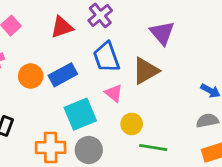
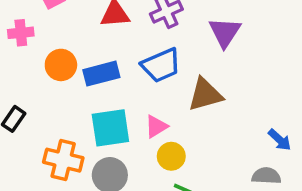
purple triangle: (162, 33) -> (225, 32), moved
blue trapezoid: (106, 57) -> (161, 65), turned -108
pink triangle: (114, 93) -> (156, 126), moved, turned 36

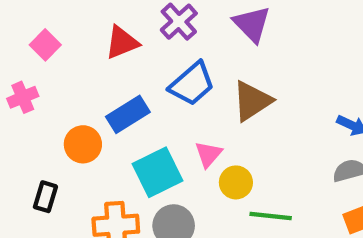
orange circle: (61, 65) -> (83, 144), moved

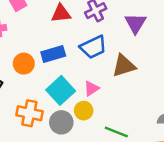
cyan square: (157, 172) -> (61, 90), turned -32
yellow circle: (236, 182) -> (84, 111), moved

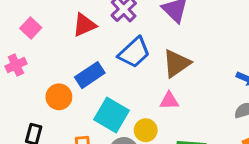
pink triangle: (91, 88) -> (169, 101), moved, turned 49

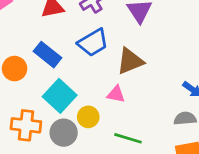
blue rectangle: (90, 75) -> (47, 55), turned 60

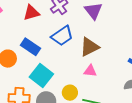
pink triangle: (116, 94) -> (90, 71), moved
yellow circle: (88, 117) -> (70, 93), moved

